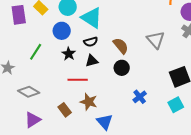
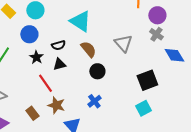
cyan triangle: (92, 18) -> (80, 21), moved
black circle: (122, 68) -> (97, 71), moved
red line: (78, 80) -> (45, 83), turned 54
blue cross: (140, 97) -> (94, 101), moved

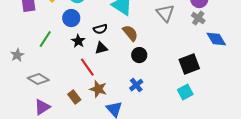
gray triangle: (123, 43) -> (165, 13), moved

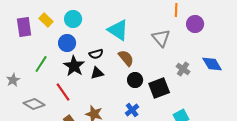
gray cross: (198, 18) -> (183, 69), moved
black star: (78, 41) -> (74, 66), size x1.5
black square: (189, 64) -> (159, 88), moved
red line: (87, 67) -> (63, 92), moved

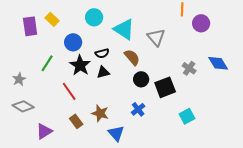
cyan circle: (73, 19) -> (94, 17), moved
gray triangle: (161, 38) -> (156, 37), moved
gray diamond: (34, 104) -> (23, 106), moved

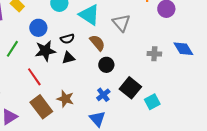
black star: (80, 65) -> (45, 51), turned 30
gray cross: (189, 68) -> (154, 54), turned -32
black square: (165, 87) -> (130, 88), moved, turned -30
brown rectangle: (76, 121) -> (41, 107), size x1.6
blue triangle: (116, 133) -> (97, 119), moved

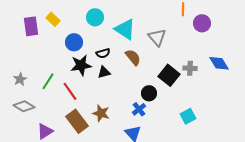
green line: (12, 49) -> (48, 81), moved
black circle: (106, 65) -> (149, 93), moved
black square: (130, 88) -> (169, 75), moved

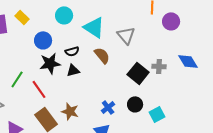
black circle: (149, 93) -> (135, 104), moved

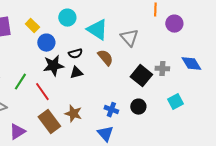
yellow rectangle: (22, 17) -> (32, 26), moved
blue cross: (108, 107) -> (111, 110), turned -32
cyan square: (157, 114) -> (175, 102), moved

